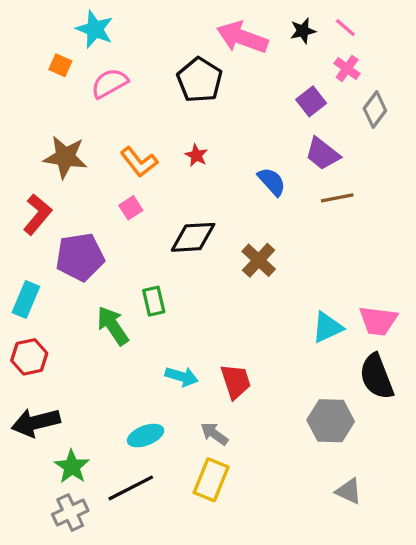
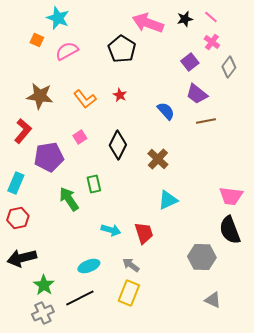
pink square: (131, 208) -> (80, 137), moved
black diamond: (193, 237) -> (118, 145), turned -60
cyan triangle: (327, 327) -> (168, 200), moved

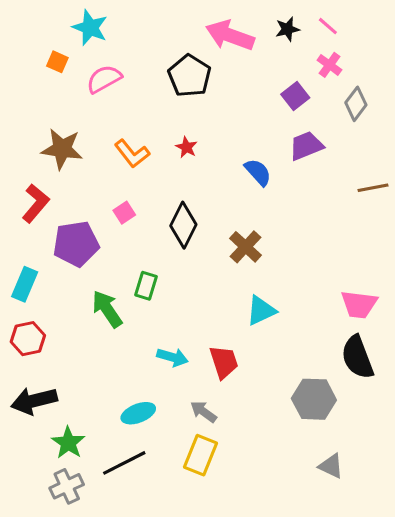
purple trapezoid: (197, 94) -> (306, 146), turned 120
brown line: (206, 121) -> (373, 188), moved
green rectangle: (94, 184) -> (146, 286), turned 30

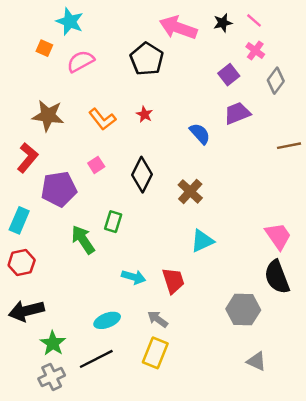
pink trapezoid: (359, 304) -> (278, 236), turned -132

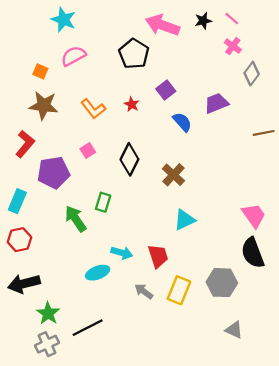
orange square: (44, 48) -> (40, 71), moved
purple square: (229, 75) -> (166, 90), moved
cyan ellipse: (107, 320) -> (98, 273), moved
yellow rectangle: (155, 353) -> (179, 290), moved

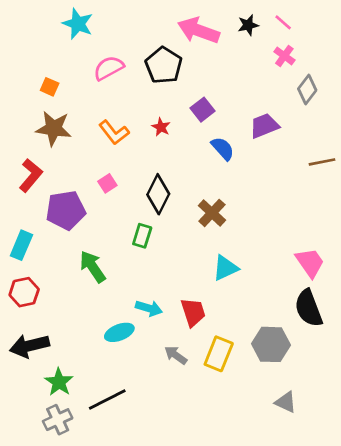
pink semicircle: (73, 56) -> (109, 68), moved
green rectangle: (103, 202) -> (142, 236), moved

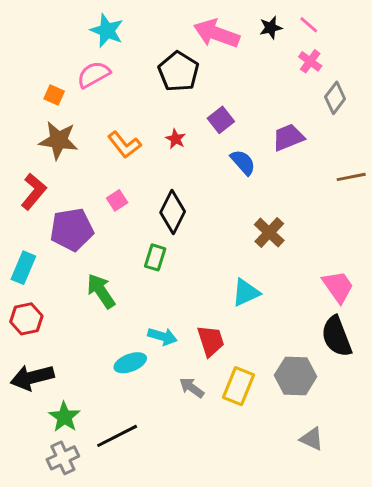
cyan star: (78, 24) -> (107, 31), moved
pink semicircle: (109, 68) -> (94, 75), moved
brown cross: (212, 213) -> (269, 233), moved

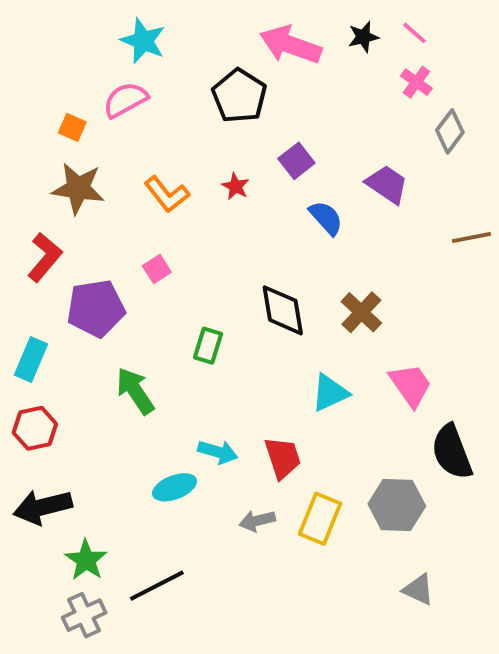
purple trapezoid: (288, 137) -> (387, 184), turned 56
black diamond: (173, 212) -> (283, 310), moved, turned -36
pink trapezoid: (338, 287) -> (411, 385), moved
gray arrow: (192, 388) -> (257, 521), turned -50

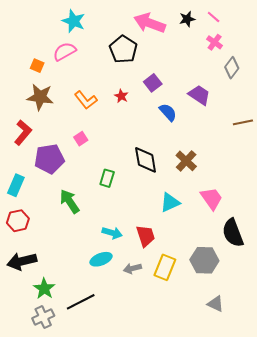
cyan ellipse: (175, 487) -> (101, 259), moved

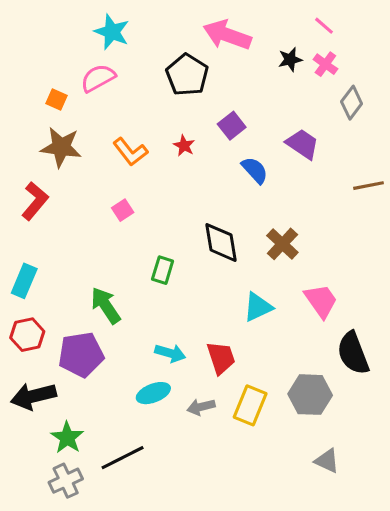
black star: (187, 19) -> (290, 60), moved
purple pentagon: (49, 159) -> (81, 355), moved

